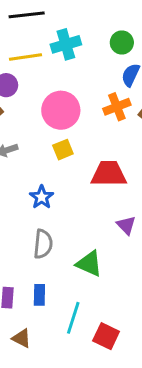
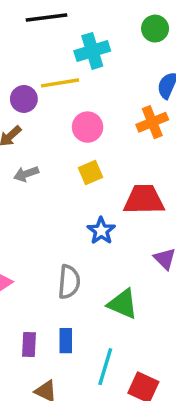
green circle: (122, 42) -> (155, 29), moved
yellow line: (25, 57) -> (60, 83), moved
pink circle: (61, 110) -> (88, 127), size x0.7
blue star: (42, 197) -> (101, 231), moved

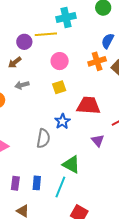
gray semicircle: (69, 282) -> (43, 138), moved
cyan line: (105, 367) -> (60, 187), moved

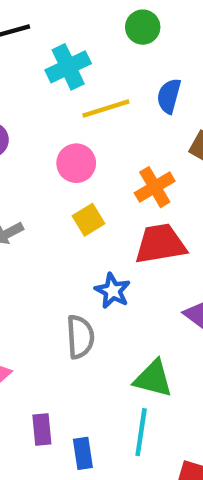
yellow line: (46, 34) -> (106, 109), moved
orange cross: (97, 61) -> (155, 187), moved
purple rectangle: (15, 183) -> (42, 429), moved
blue rectangle: (37, 183) -> (83, 453), moved

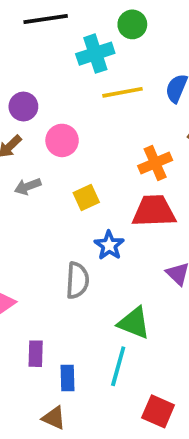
green circle: (143, 27) -> (132, 24), moved
pink circle: (76, 163) -> (62, 140), moved
yellow square: (88, 220) -> (86, 198), moved

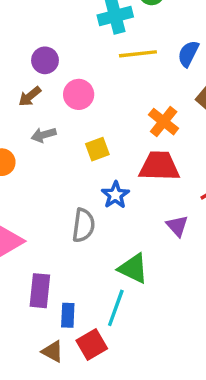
orange cross: (155, 163) -> (164, 122), turned -32
purple rectangle: (36, 354) -> (40, 291), size x1.4
red square: (158, 411) -> (92, 345), moved, turned 32

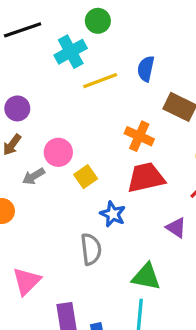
pink circle: (79, 94) -> (58, 152), moved

